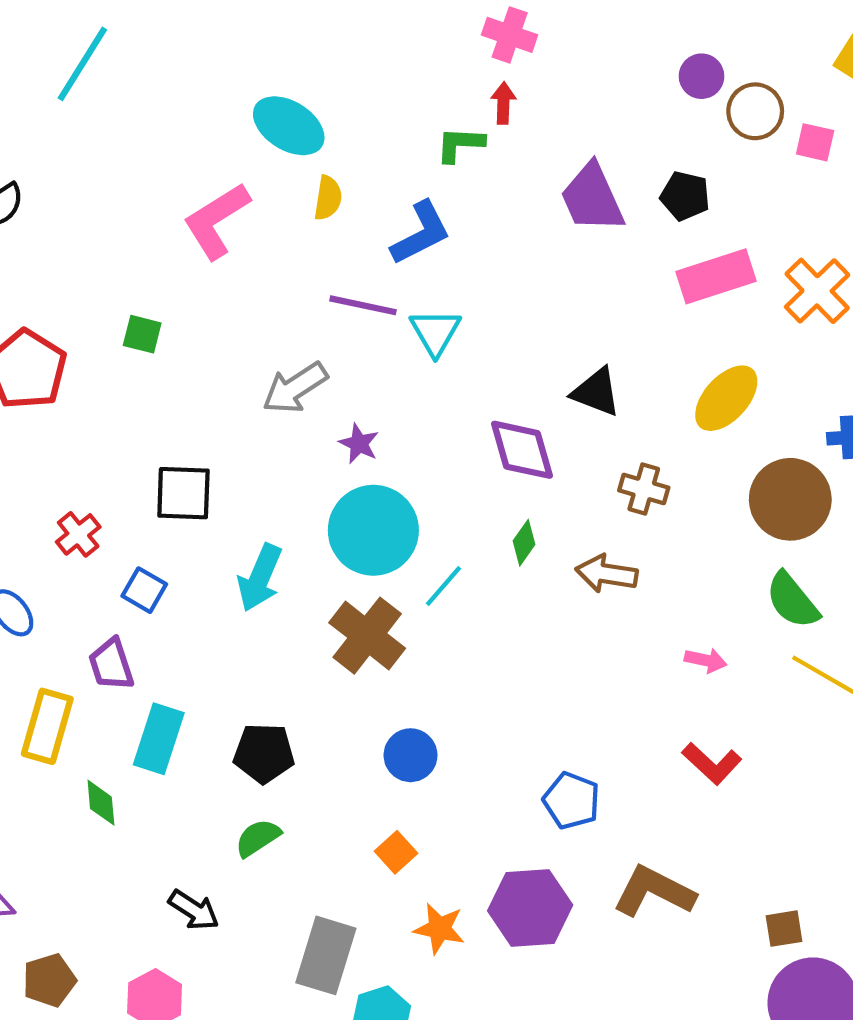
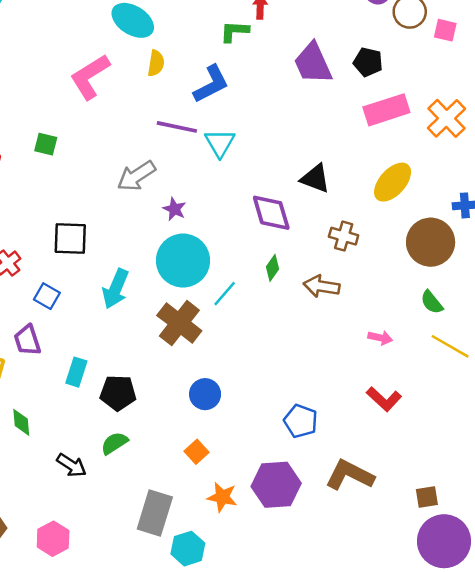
green semicircle: (792, 600) -> (432, 302), size x0.7
cyan rectangle: (159, 739) -> (76, 372), moved, size x0.7
black arrow: (194, 910) -> (71, 465), moved

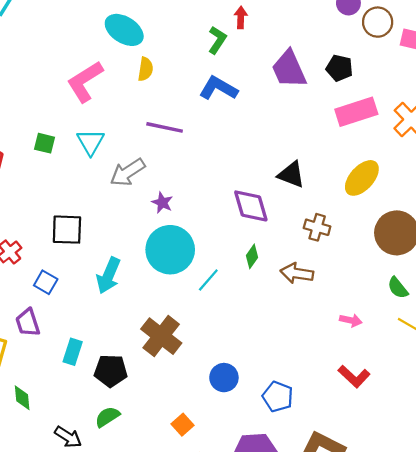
green L-shape: (234, 31) -> (217, 40), turned 120
blue L-shape: (211, 84) -> (218, 88), moved, turned -123
cyan triangle: (220, 143) -> (91, 142), moved
brown cross: (179, 323) -> (161, 336), moved
blue circle: (205, 394) -> (224, 378), moved

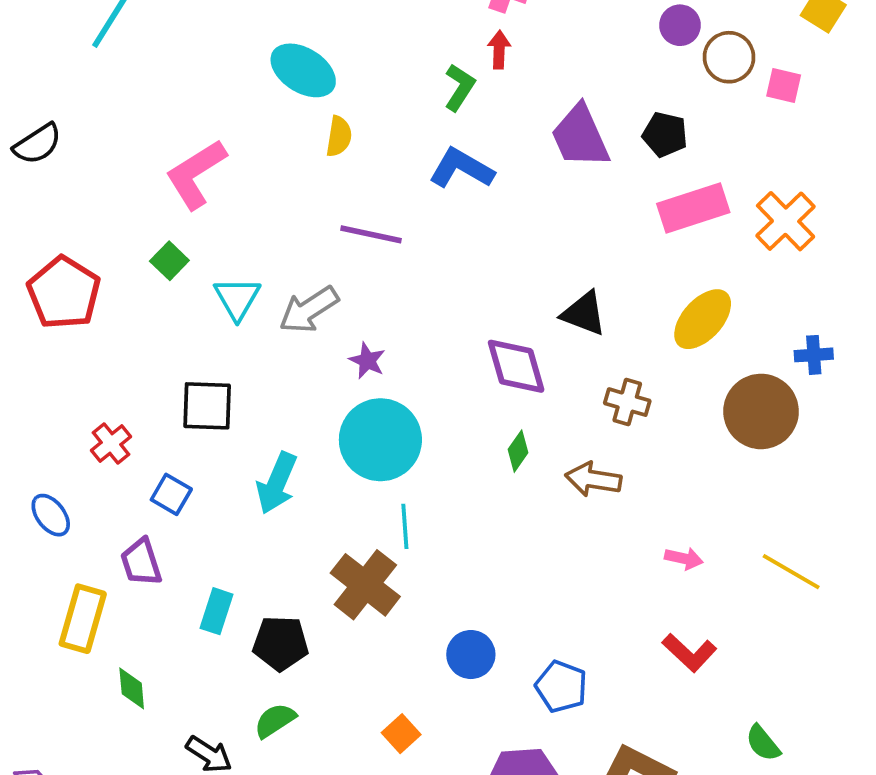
pink L-shape: (85, 81) -> (196, 174), moved
cyan triangle: (91, 142) -> (237, 298), moved
green square: (45, 143) -> (169, 261), turned 30
cyan line: (208, 280) -> (405, 526), moved, turned -45
green semicircle: (398, 288) -> (763, 743), moved

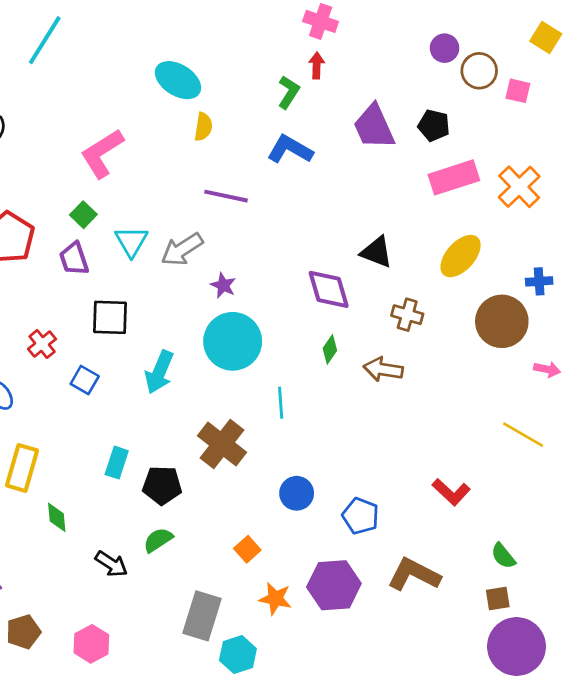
cyan line: (405, 526) -> (281, 403), moved
pink arrow: (684, 558) -> (547, 369), moved
purple trapezoid: (141, 562) -> (74, 259), moved

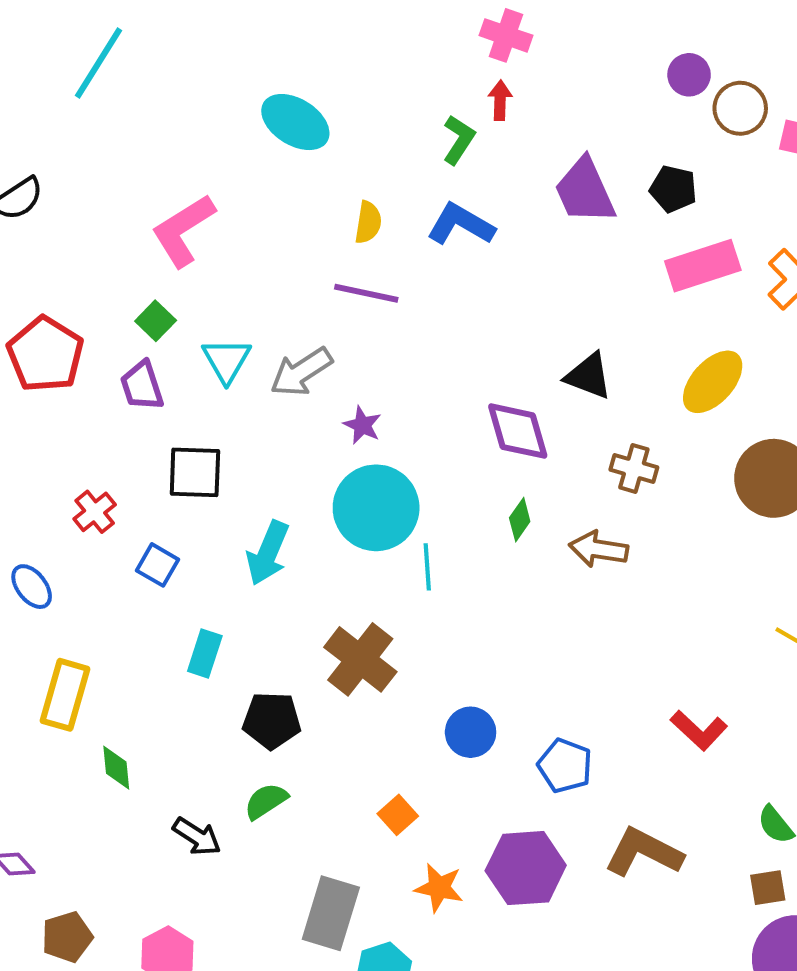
yellow semicircle: (203, 127) -> (368, 222), moved
cyan line: (281, 403) -> (427, 567), moved
cyan rectangle: (117, 463) -> (205, 653), moved

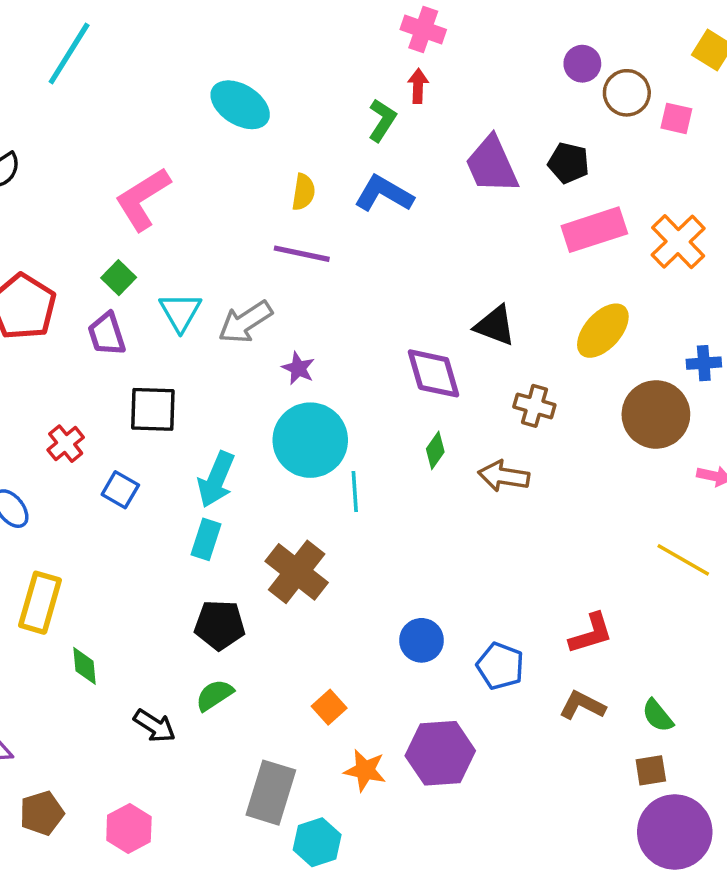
cyan rectangle: (205, 653) -> (206, 539), moved
red L-shape: (699, 730) -> (591, 633), turned -60
blue circle: (471, 732) -> (422, 640), moved
blue pentagon: (565, 766) -> (500, 666), moved
brown L-shape: (644, 852) -> (582, 705), moved, size x0.7

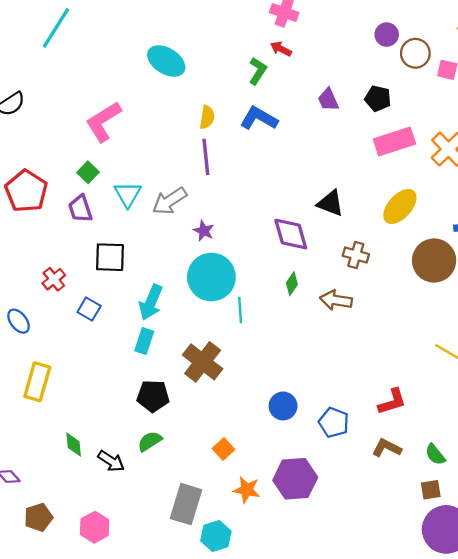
red arrow: (418, 86) -> (281, 49), turned -65
purple trapezoid: (492, 165) -> (328, 100), size x0.6
purple line: (302, 254) -> (206, 157), turned 72
green diamond: (84, 666) -> (74, 445), moved

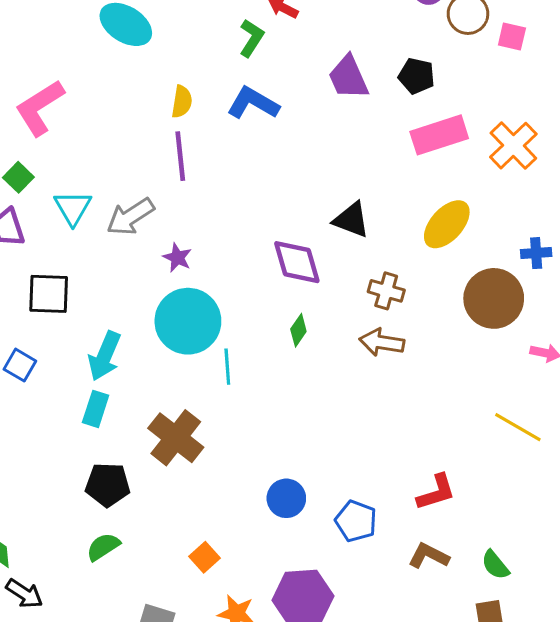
purple trapezoid: (328, 100) -> (348, 77), size x1.4
brown arrow: (336, 300) -> (382, 342), moved
black arrow: (111, 461) -> (24, 594), moved

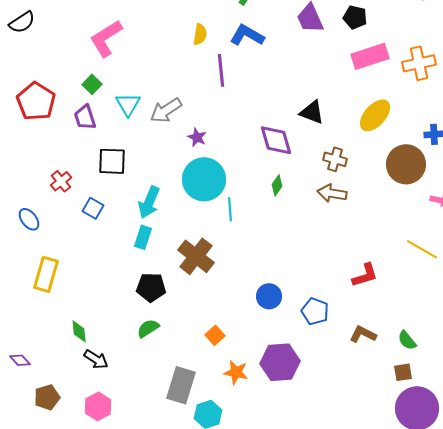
orange cross: (513, 146) -> (419, 63), turned 32
purple line: (180, 156) -> (221, 70), moved
red L-shape: (436, 492) -> (365, 275), moved

